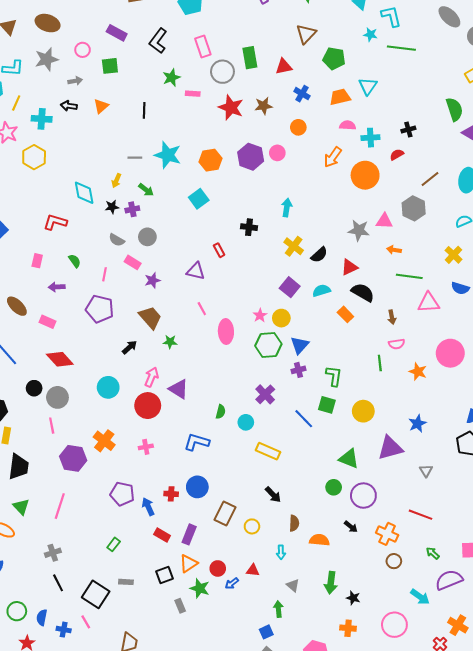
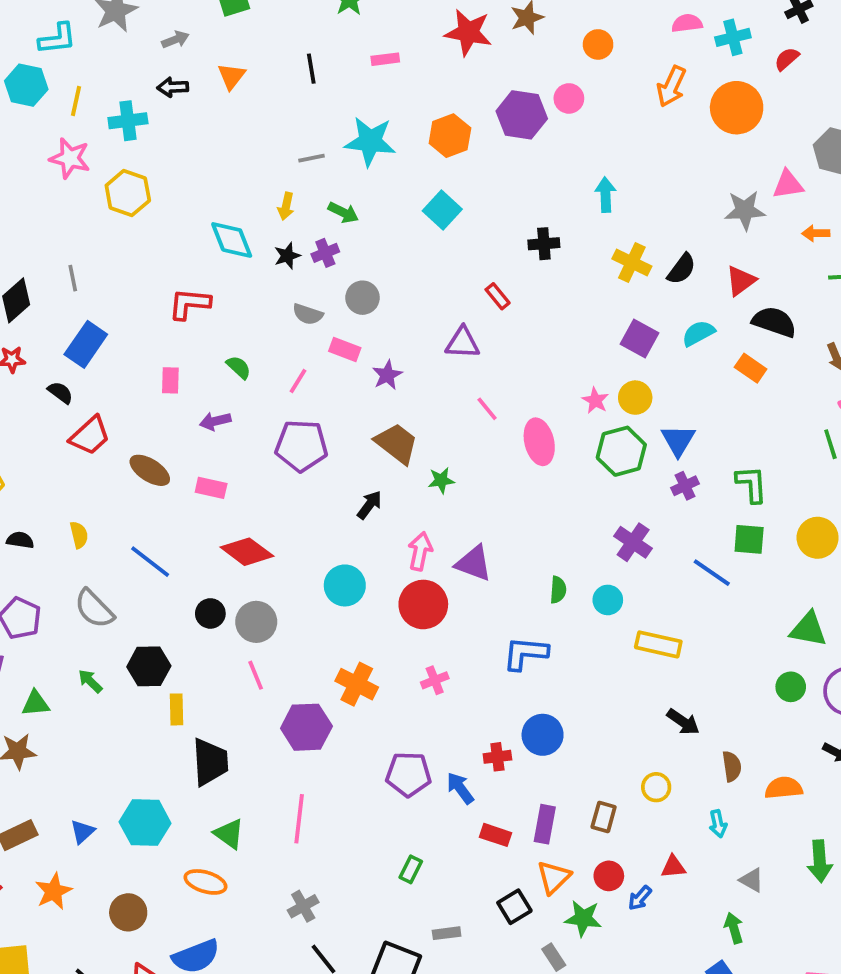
pink rectangle: (193, 94) -> (385, 59), moved
pink line: (105, 274) -> (298, 381), turned 32
brown rectangle: (225, 513) -> (604, 817), moved, size x0.7

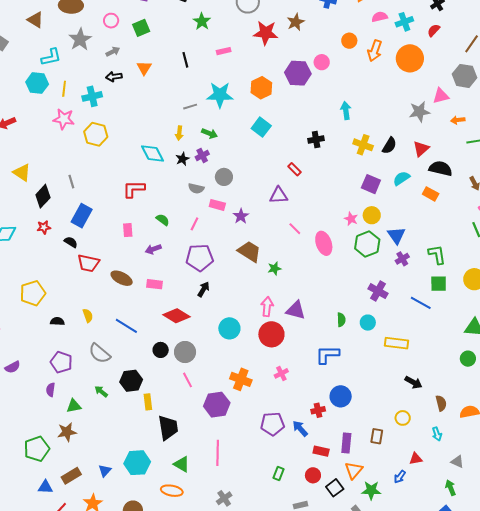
orange circle: (598, 44) -> (349, 41), moved
red trapezoid: (90, 436) -> (88, 263), turned 60
black arrow: (369, 505) -> (203, 289), moved
red circle: (609, 876) -> (313, 475), moved

